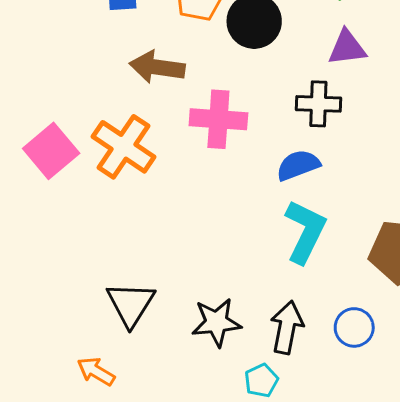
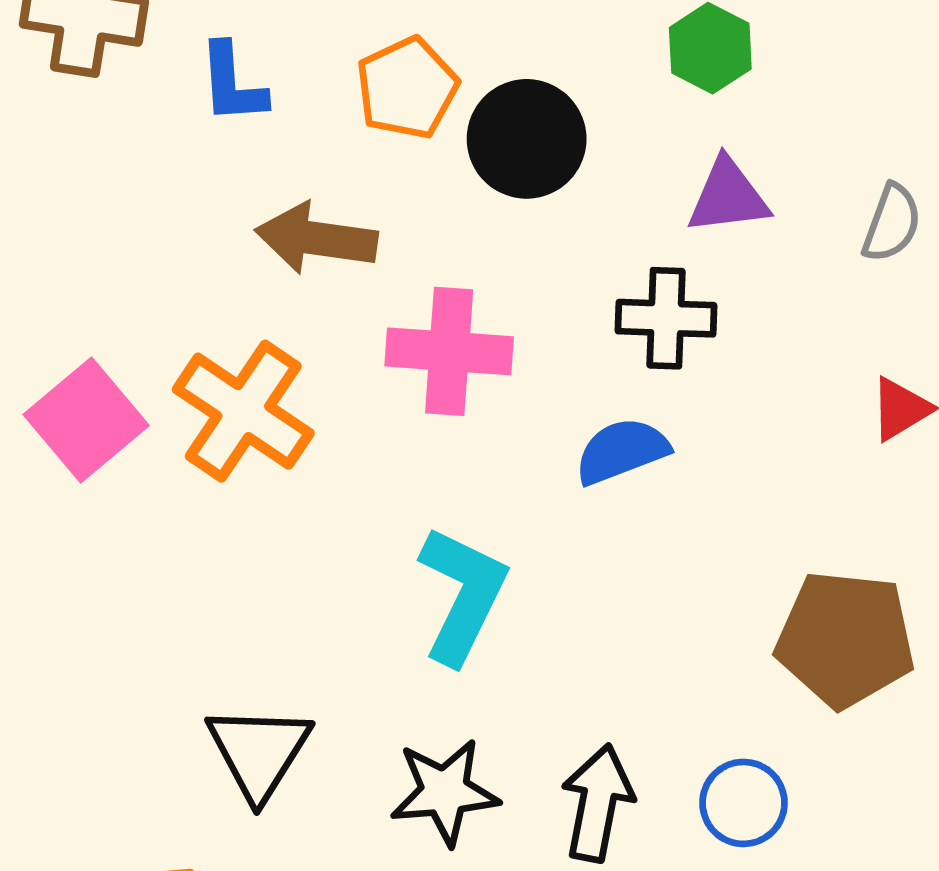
cyan L-shape: (305, 231) -> (462, 595), moved

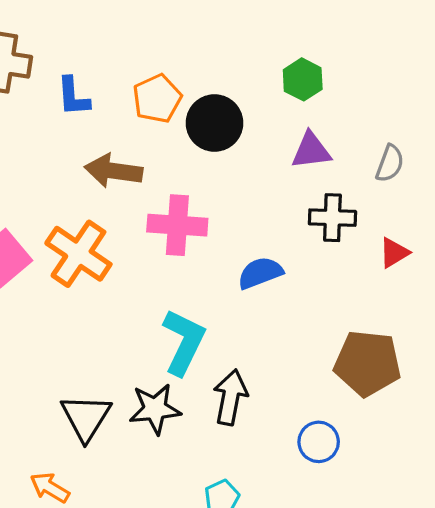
black cross: (666, 318) -> (332, 218), moved
black star: (445, 792) -> (155, 409), moved
black arrow: (597, 803) -> (230, 397), moved

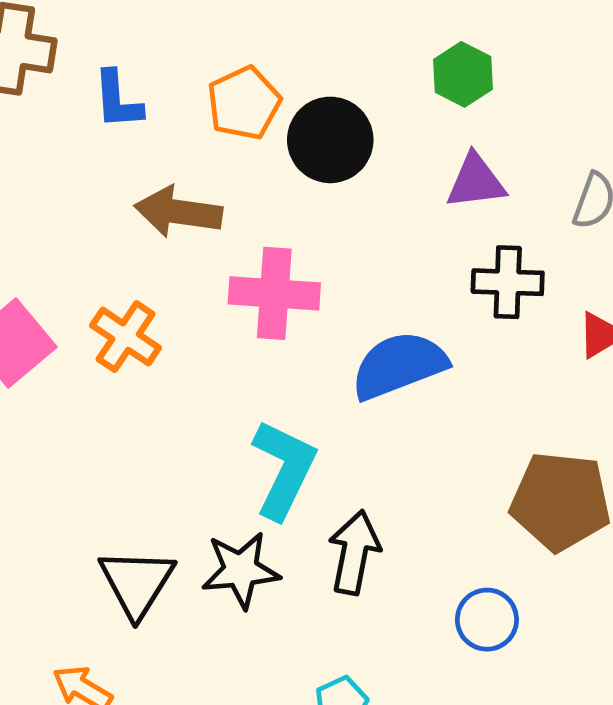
orange cross: (78, 254) -> (126, 337), size x0.7
blue semicircle: (260, 273) -> (399, 365), size x1.4

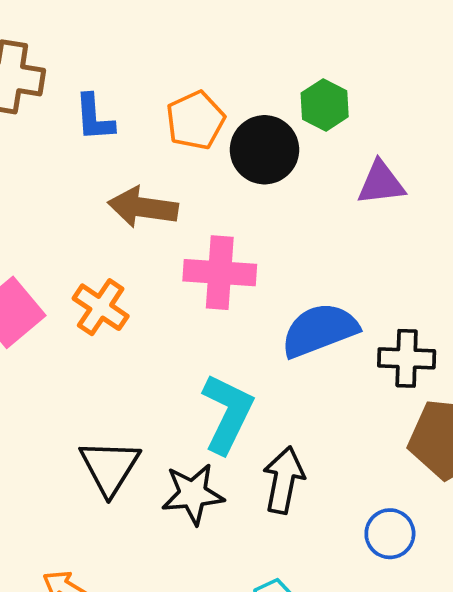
green hexagon: (463, 74) -> (325, 105), moved
black cross: (508, 282) -> (407, 358), moved
black triangle: (137, 583) -> (110, 467), moved

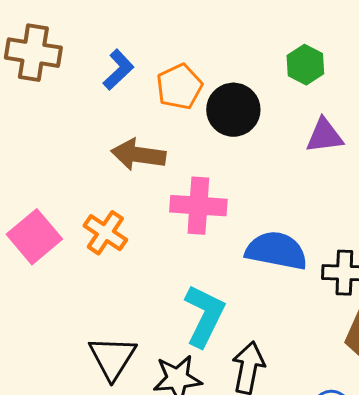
green hexagon: (325, 105) -> (305, 65), moved
blue L-shape: (94, 118) -> (118, 70), moved, turned -129
blue semicircle: (320, 330) -> (276, 251), turned 32

